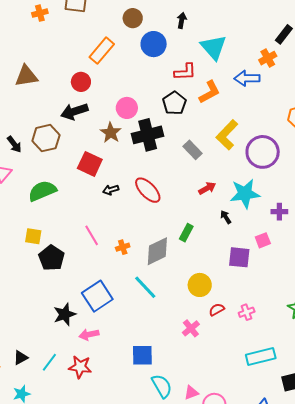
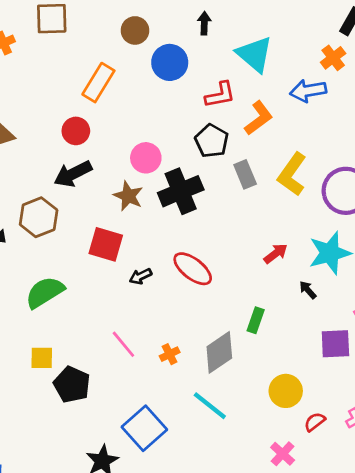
gray rectangle: (192, 150) -> (245, 174), moved, turned 30

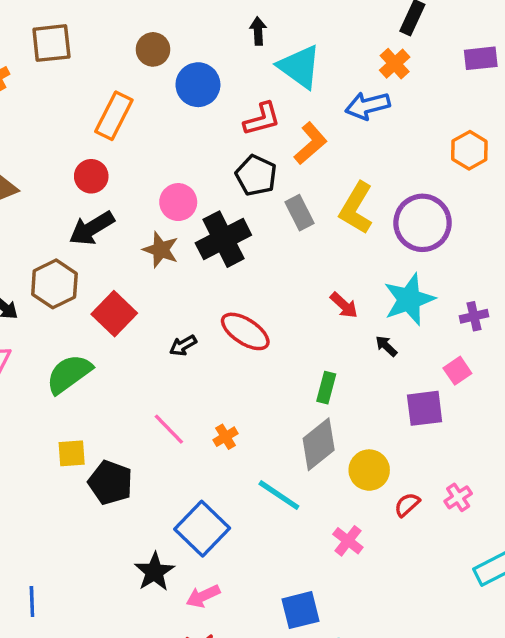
black arrow: (204, 23) -> (258, 31), moved
red square: (106, 244) -> (114, 314), moved, turned 32
red arrow: (276, 254) -> (344, 305), turned 85
gray diamond: (219, 352) -> (319, 444), moved
pink cross: (283, 454) -> (348, 541), moved

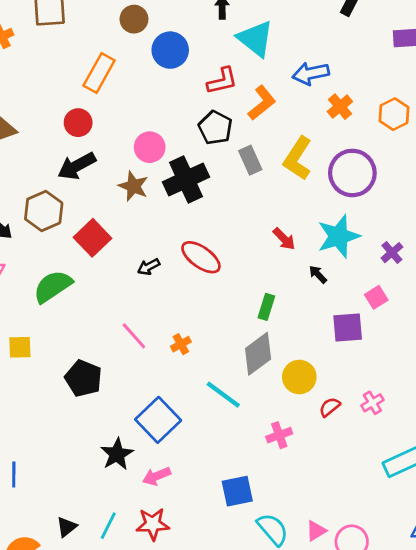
orange cross: (395, 64) -> (340, 107), moved
purple cross: (474, 316) -> (392, 253), turned -30
yellow square: (72, 453) -> (20, 347), moved
pink cross: (348, 541) -> (279, 435), turned 30

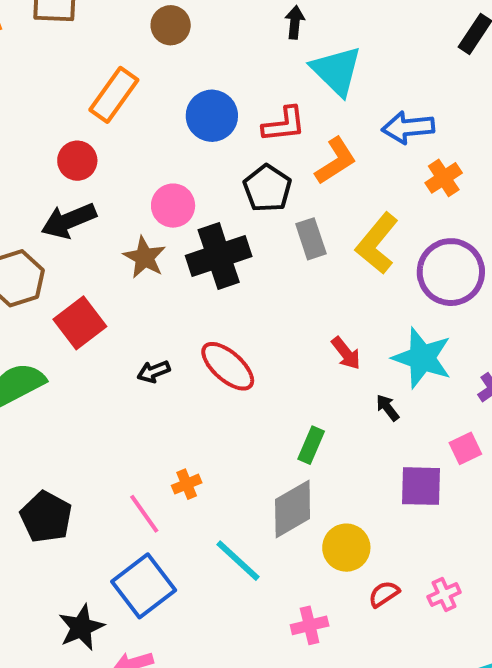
blue circle: (170, 50) -> (212, 116), moved
cyan star: (339, 236) -> (422, 358), turned 30
pink line: (134, 336) -> (144, 514), moved

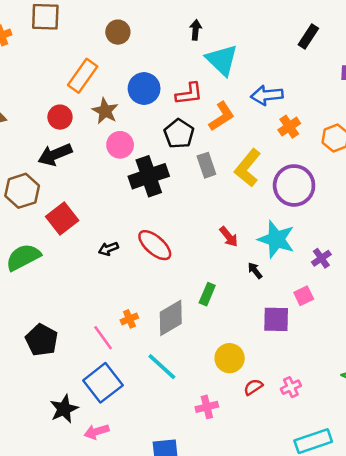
brown star: (145, 257) -> (105, 111), moved
gray diamond: (293, 509) -> (171, 318), moved

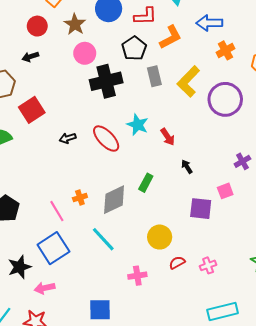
black arrow: (55, 155) -> (30, 57), size x0.6
cyan star: (276, 239) -> (138, 125), moved, size x0.7

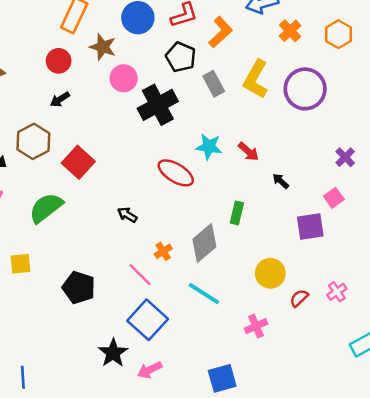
black arrow: (68, 138) -> (127, 215), moved, turned 63

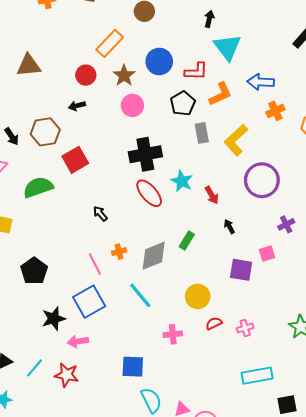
purple circle: (305, 89) -> (262, 180), moved
black cross: (158, 105) -> (145, 154), moved
black pentagon: (79, 288) -> (34, 271), moved

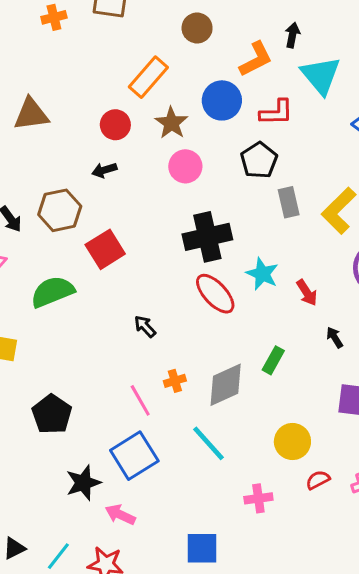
orange L-shape: (220, 94) -> (256, 59), moved
pink arrow: (78, 341) -> (120, 515), turned 36

